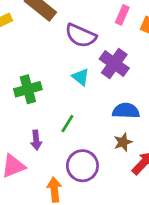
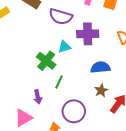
purple cross: (114, 64) -> (88, 34), turned -30
cyan triangle: (81, 77) -> (64, 47), turned -48
green cross: (28, 89) -> (46, 61), moved, turned -30

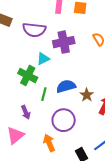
blue semicircle: (100, 67) -> (66, 86), moved

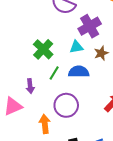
purple cross: (64, 42) -> (90, 26), turned -35
cyan triangle: (43, 59) -> (76, 47), moved
brown star: (87, 95) -> (101, 53), moved

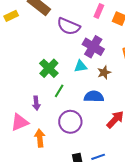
purple cross: (90, 26) -> (93, 47), turned -30
blue semicircle: (79, 72) -> (94, 96), moved
orange arrow: (45, 124) -> (40, 138), moved

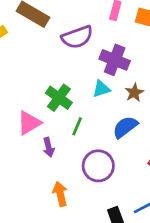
purple semicircle: (69, 26) -> (77, 37), turned -35
blue semicircle: (94, 96) -> (125, 127), turned -30
pink triangle: (20, 122) -> (29, 123), moved

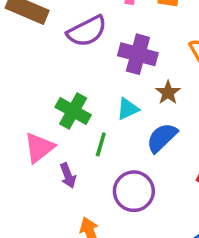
cyan triangle: (101, 89) -> (128, 109), moved

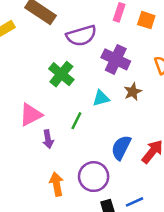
green cross: (73, 111) -> (61, 74), moved
blue semicircle: (162, 138) -> (121, 148), moved, turned -30
purple circle: (134, 191) -> (94, 177), moved

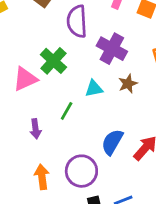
purple semicircle: (81, 36) -> (77, 21), turned 100
pink triangle: (31, 115) -> (25, 79), moved

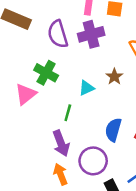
purple cross: (112, 49) -> (91, 34), moved, turned -30
purple arrow: (35, 129) -> (61, 143), moved, size x1.5

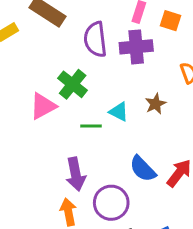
cyan triangle: (86, 88) -> (119, 112), turned 42
green line: (68, 113) -> (91, 126), moved, turned 63
blue semicircle: (113, 130) -> (143, 169), turned -70

